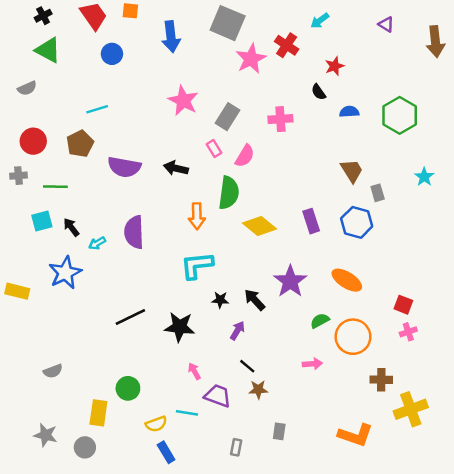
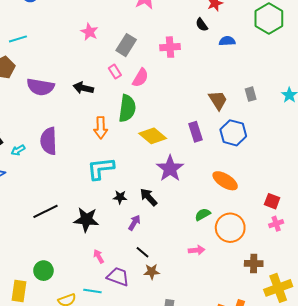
pink star: (183, 101) -> (89, 32), size x0.7
green hexagon: (400, 115) -> (269, 19), moved
brown trapezoid: (352, 171) -> (218, 100), moved
gray rectangle: (378, 193) -> (251, 94), moved
purple star: (290, 281) -> (170, 169), moved

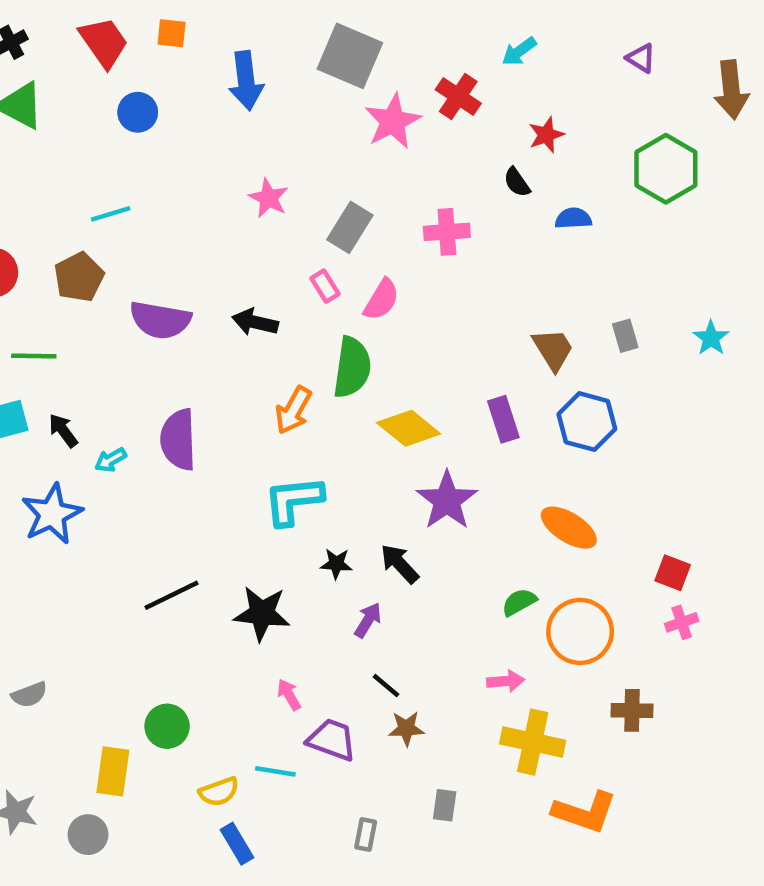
orange arrow: (101, 128) -> (293, 410), turned 30
yellow cross: (278, 288) -> (533, 742), moved, turned 32

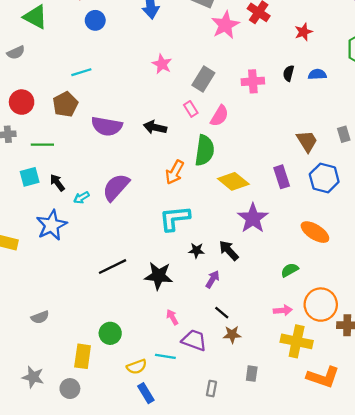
black semicircle: (517, 182) -> (289, 73), moved, turned 49
purple semicircle: (178, 440) -> (116, 187), turned 44
orange circle: (580, 631) -> (321, 305), moved

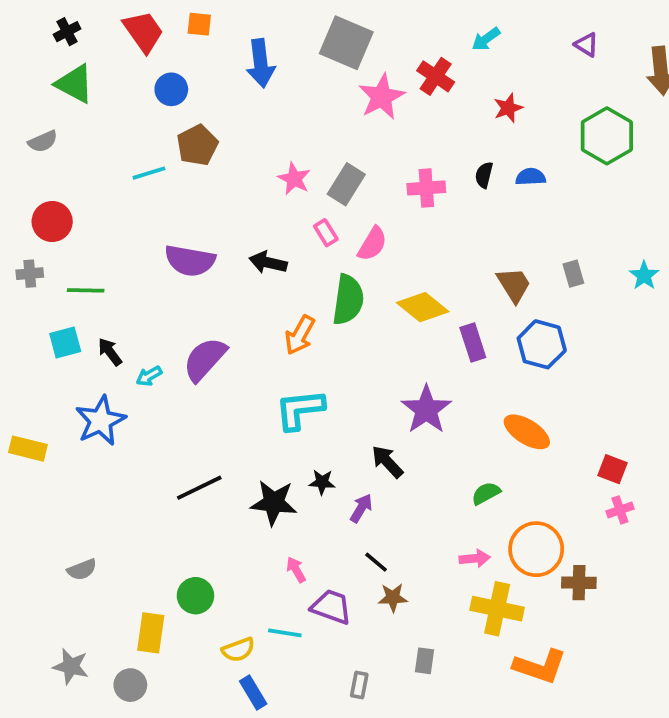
pink star: (162, 64) -> (294, 179), moved
brown pentagon: (65, 104) -> (197, 145), moved
yellow diamond: (233, 181) -> (423, 307), moved
black star: (196, 250) -> (322, 482), moved

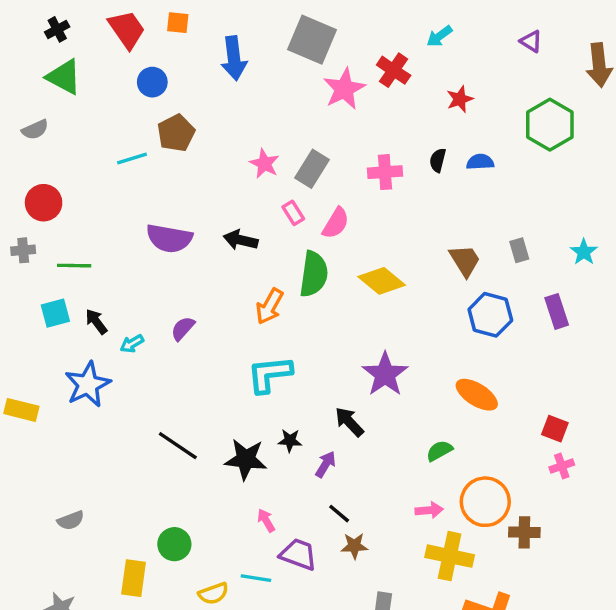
purple rectangle: (473, 343) -> (557, 311), moved
purple semicircle: (205, 359) -> (183, 328), size x0.6
black line: (199, 488) -> (178, 446), turned 60

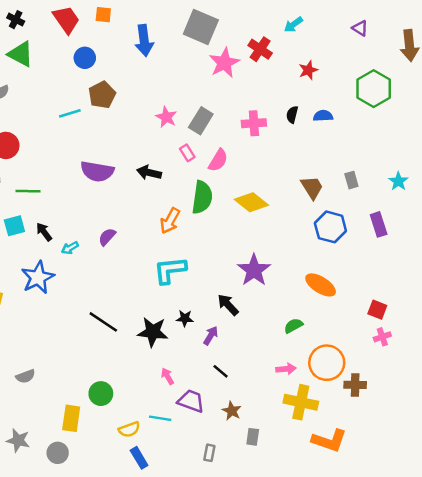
black cross: (57, 29) -> (16, 20), turned -35
brown star: (354, 546) -> (232, 411), moved, turned 30

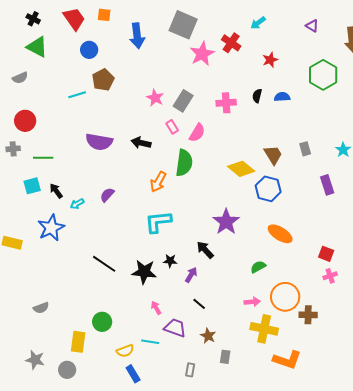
yellow diamond: (251, 202) -> (241, 169), moved
blue hexagon: (330, 227) -> (268, 189), moved

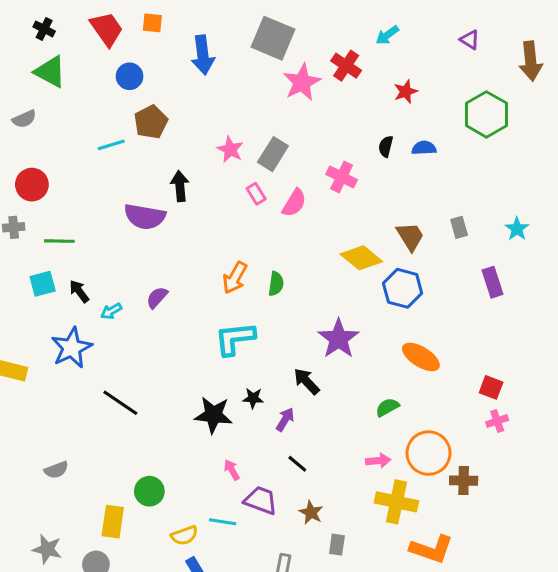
pink cross: (226, 103) -> (342, 177), moved, turned 30
black arrow: (141, 143) -> (180, 186), moved, turned 72
green semicircle: (184, 163) -> (276, 284), moved, size x0.6
black line: (104, 264) -> (120, 403), moved

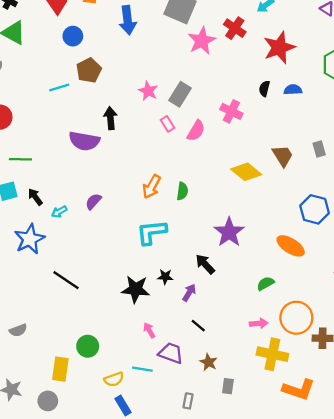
red star: (406, 92) -> (279, 48), size x1.8
blue hexagon: (403, 288) -> (315, 209), moved

